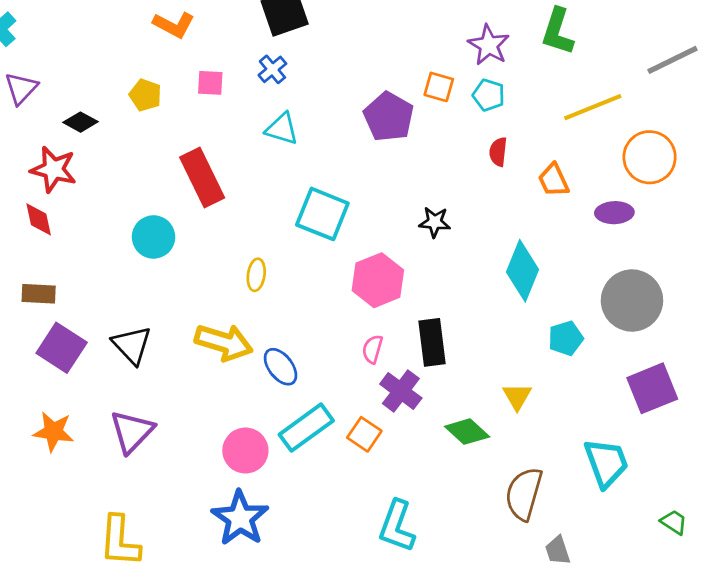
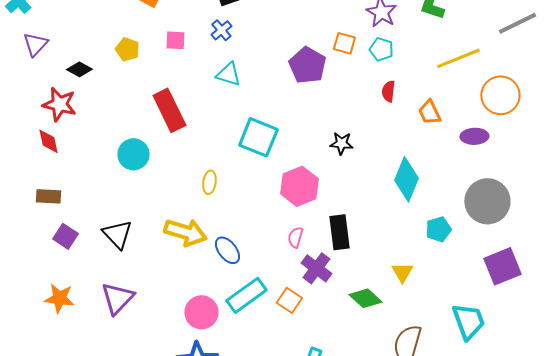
purple square: (62, 348) -> (65, 236), size x0.7

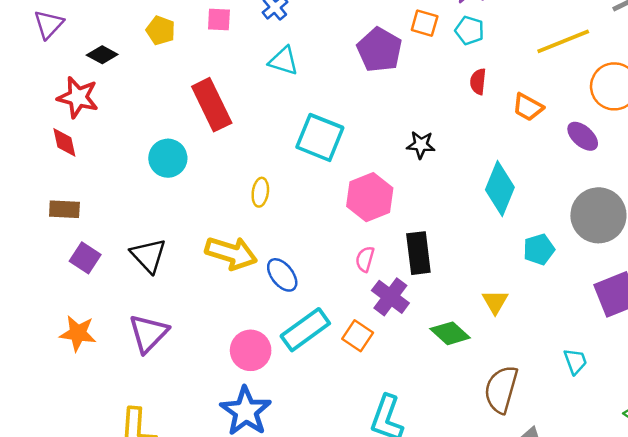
orange trapezoid: (429, 112) -> (528, 107), turned -36
purple ellipse: (474, 136) -> (583, 136), turned 44
cyan trapezoid: (468, 321) -> (575, 361), size x0.6

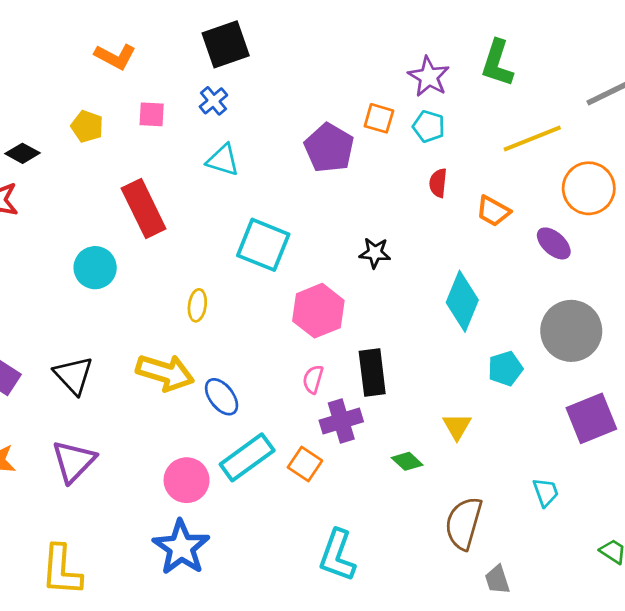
purple cross: (390, 297) -> (341, 421), turned 36
green diamond: (450, 333) -> (407, 461), size x0.7

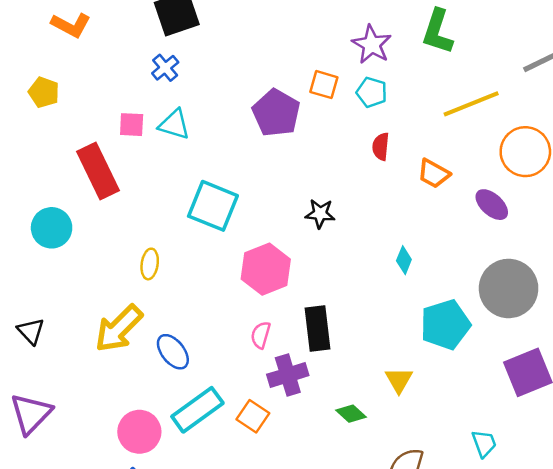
pink square: (152, 114) -> (132, 125), moved
cyan diamond: (462, 301) -> (404, 260), size x0.5
cyan pentagon: (505, 369) -> (445, 325), size x1.5
yellow arrow: (165, 373) -> (119, 328), turned 118
black triangle: (74, 375) -> (31, 331), size x0.7

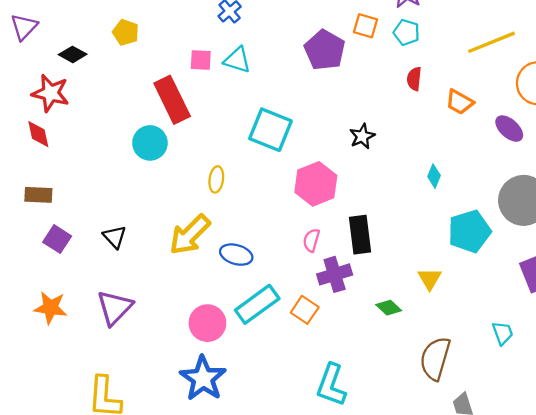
black star: (320, 214) -> (362, 136), turned -30
cyan circle: (52, 228) -> (150, 143), moved
blue ellipse: (173, 352) -> (236, 255), turned -36

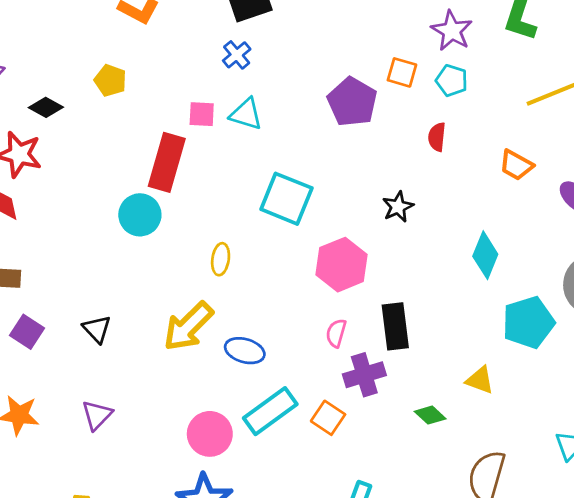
red semicircle: (414, 79) -> (437, 137), moved
red rectangle: (172, 100) -> (167, 162), turned 42
cyan diamond: (434, 176) -> (485, 255), size x1.6
yellow triangle: (430, 279) -> (480, 380), turned -40
purple triangle: (115, 308) -> (97, 415), size x0.7

